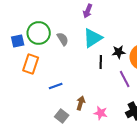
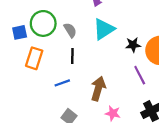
black line: (101, 62) -> (72, 56), moved
brown arrow: (81, 103) -> (98, 89), moved, size x1.5

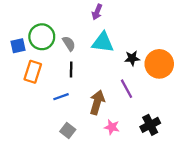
cyan triangle: (104, 29) -> (103, 42), turned 40
purple line: (140, 75) -> (126, 89), moved

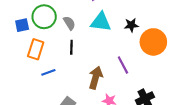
black star: (132, 58) -> (131, 25), moved
blue line: (61, 97) -> (48, 72), moved

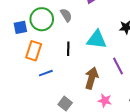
cyan triangle: (101, 22) -> (97, 40), moved
gray semicircle: (69, 23) -> (66, 15), moved

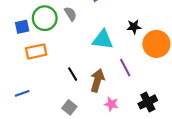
black line: (68, 49) -> (73, 74), moved, turned -32
orange rectangle: (34, 51) -> (36, 51), turned 60
blue line: (46, 73) -> (22, 93), moved

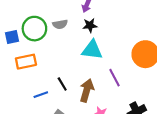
gray semicircle: (70, 14) -> (60, 24), turned 112
black star: (134, 27) -> (90, 25), moved
blue line: (22, 93) -> (41, 95), moved

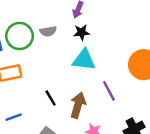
blue line: (41, 95) -> (14, 117), moved

